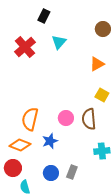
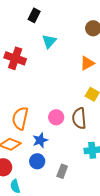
red cross: (25, 47) -> (15, 58), moved, turned -30
blue circle: (51, 173) -> (37, 161), moved

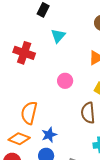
pink circle: (56, 117) -> (65, 81), moved

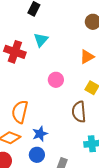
cyan triangle: (58, 36) -> (41, 40), moved

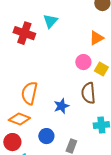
pink circle: (56, 80) -> (83, 62), moved
blue star: (40, 134) -> (61, 106), moved

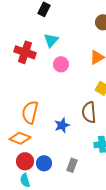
pink circle: (83, 62) -> (61, 64), moved
blue circle: (46, 136) -> (44, 163), moved
red circle: (12, 142) -> (25, 161), moved

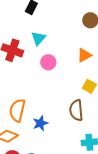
blue star: (62, 125) -> (40, 123), moved

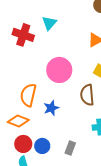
pink circle: (48, 62) -> (59, 70), moved, size x1.6

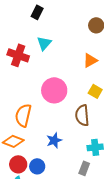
blue star: (51, 108) -> (54, 140), moved
gray rectangle: (70, 148) -> (84, 168), moved

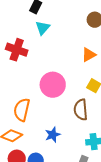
cyan triangle: (44, 43) -> (43, 28), moved

